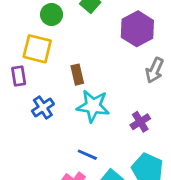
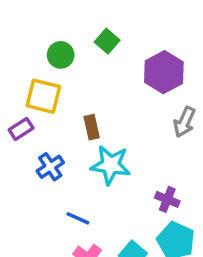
purple rectangle: (19, 76) -> (21, 129), turned 66
purple cross: (140, 122) -> (167, 199), moved, turned -36
blue line: (87, 155) -> (78, 218), moved

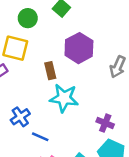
purple hexagon: (164, 72) -> (79, 48), moved
blue cross: (50, 167) -> (20, 117), moved

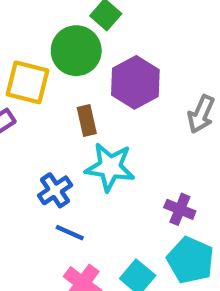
green circle: (28, 18) -> (76, 51), moved, size x1.5
blue cross: (20, 117) -> (55, 190), moved

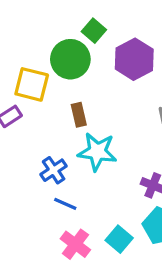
purple hexagon: (135, 82) -> (134, 59), moved

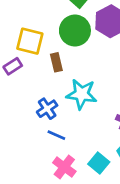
green circle: (70, 59) -> (75, 31), moved
brown rectangle: (79, 115) -> (56, 62), moved

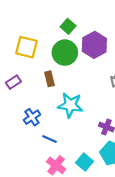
yellow square: (30, 41) -> (27, 47), moved
blue cross: (47, 109) -> (32, 117), moved

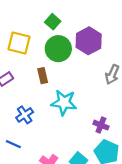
green square: (68, 26) -> (53, 22), moved
blue line: (49, 139) -> (13, 144), moved

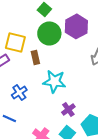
yellow square: (19, 43) -> (15, 42), moved
purple cross: (101, 125) -> (68, 109), moved, turned 32

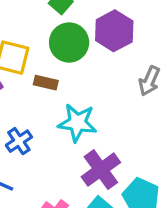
brown rectangle: (35, 57) -> (46, 83), turned -64
purple cross: (68, 109) -> (101, 170), size x1.6

